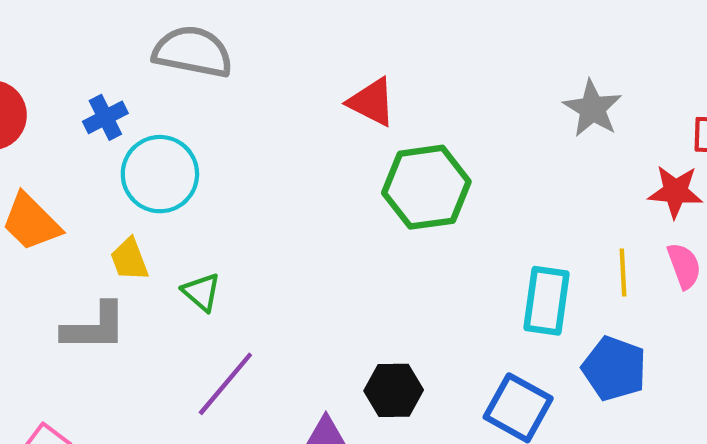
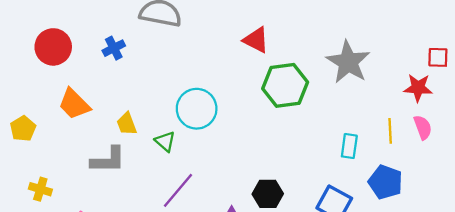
gray star: (592, 109) -> (348, 62), moved, size x1.4
cyan circle: (160, 174) -> (197, 109), moved
cyan rectangle: (547, 301) -> (349, 146), size x0.7

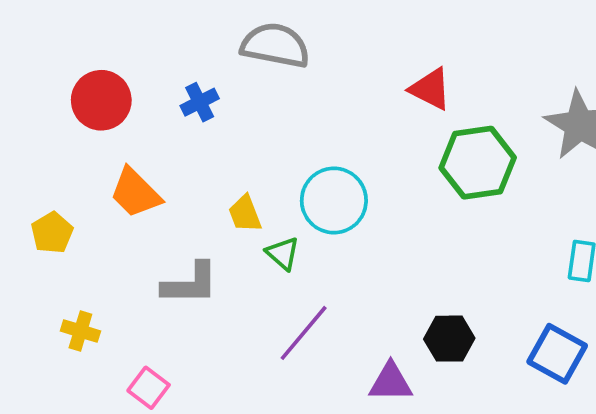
yellow trapezoid: (127, 124) -> (245, 214), moved

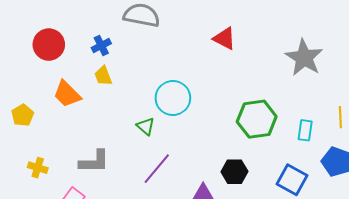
green hexagon: (478, 163) -> (257, 119), moved
yellow trapezoid: (245, 214) -> (103, 76), moved
gray L-shape: (190, 284) -> (94, 162), moved

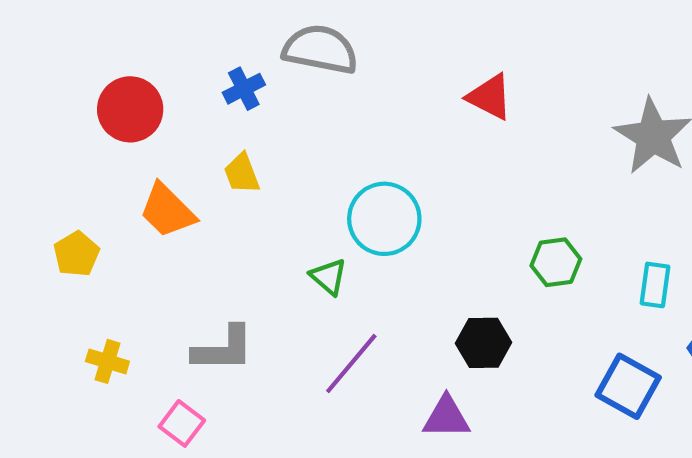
blue cross: (101, 46) -> (244, 89), moved
green hexagon: (257, 119) -> (556, 262), size x0.6
black hexagon: (234, 172) -> (484, 343), moved

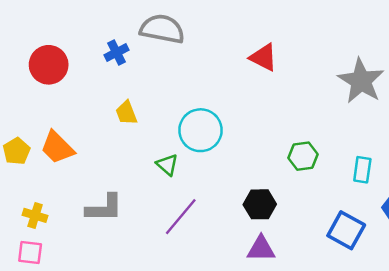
yellow trapezoid: (242, 173) -> (126, 113), moved
orange trapezoid: (167, 211) -> (57, 148), moved
purple triangle: (446, 417) -> (261, 249), moved
pink square: (182, 423) -> (30, 252), moved, turned -30

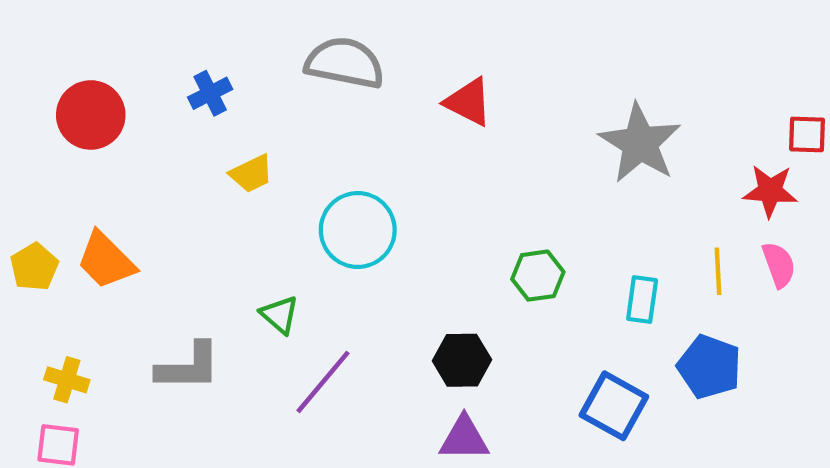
gray semicircle: (162, 29) -> (345, 63), moved
yellow trapezoid: (126, 113) -> (251, 174), moved, turned -95
green triangle: (167, 165) -> (280, 315), moved

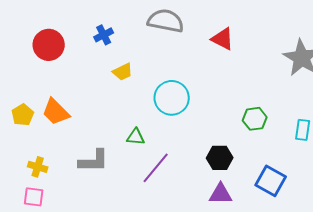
green triangle: (280, 315) -> (136, 137), turned -36
blue square: (614, 406) -> (271, 181), moved

